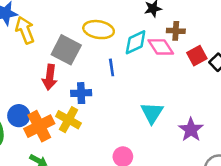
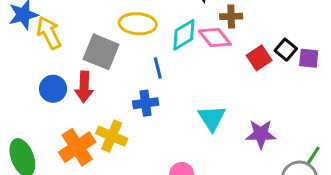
red square: (197, 56) -> (259, 58), moved
blue cross: (81, 93) -> (146, 103), moved
blue circle: (19, 116) -> (53, 89), moved
purple star: (191, 130) -> (261, 134), turned -30

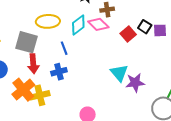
red arrow: (84, 87) -> (33, 64), moved
cyan triangle: (212, 118) -> (119, 73), moved
yellow cross: (112, 136) -> (40, 95), turned -30
orange cross: (77, 147) -> (23, 90), moved

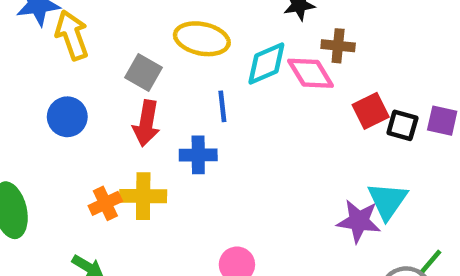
black square: (145, 27) -> (402, 125), moved, turned -32
gray square: (27, 42) -> (143, 72), size x0.7
cyan triangle: (119, 73) -> (387, 201), moved
orange cross: (23, 90) -> (105, 203), moved, size x0.6

